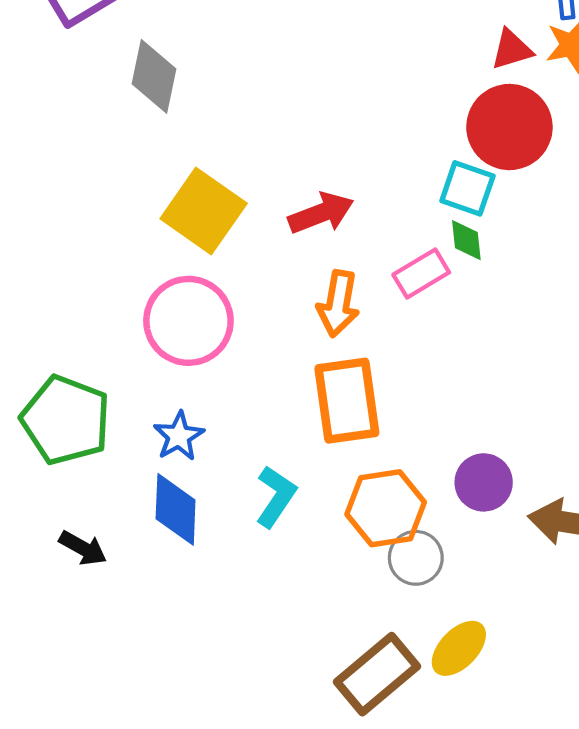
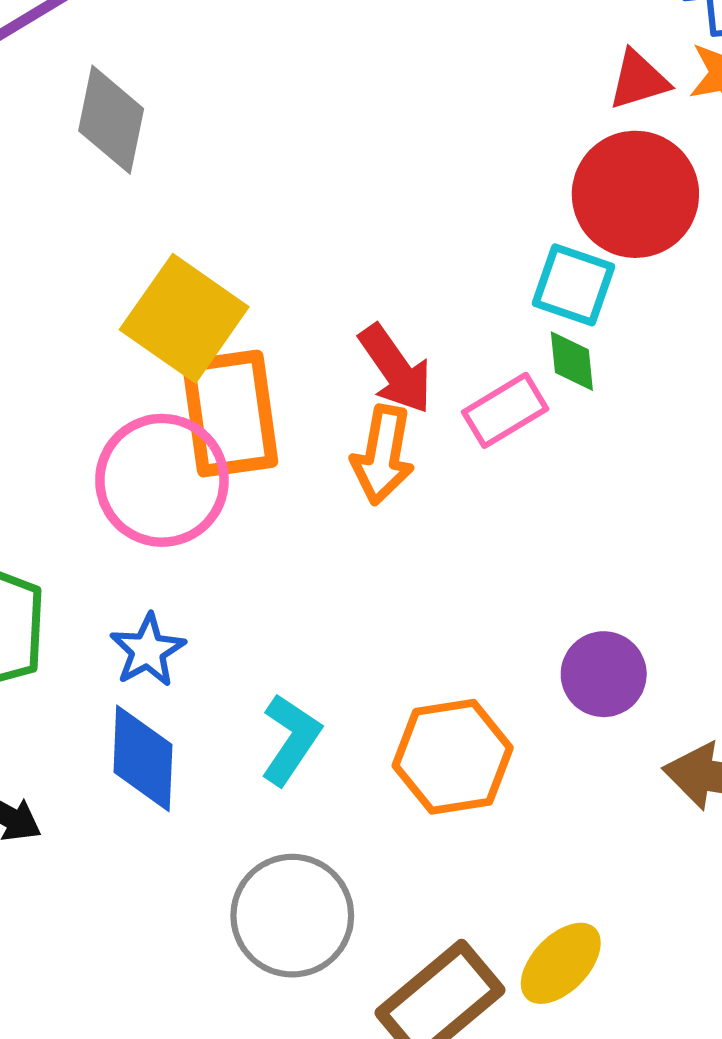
red arrow: (321, 213) -> (396, 369), moved, turned 76
orange rectangle: (347, 401) -> (230, 414), moved
purple circle: (484, 482) -> (604, 674), moved
gray circle: (416, 558) -> (292, 916), moved, size x1.5

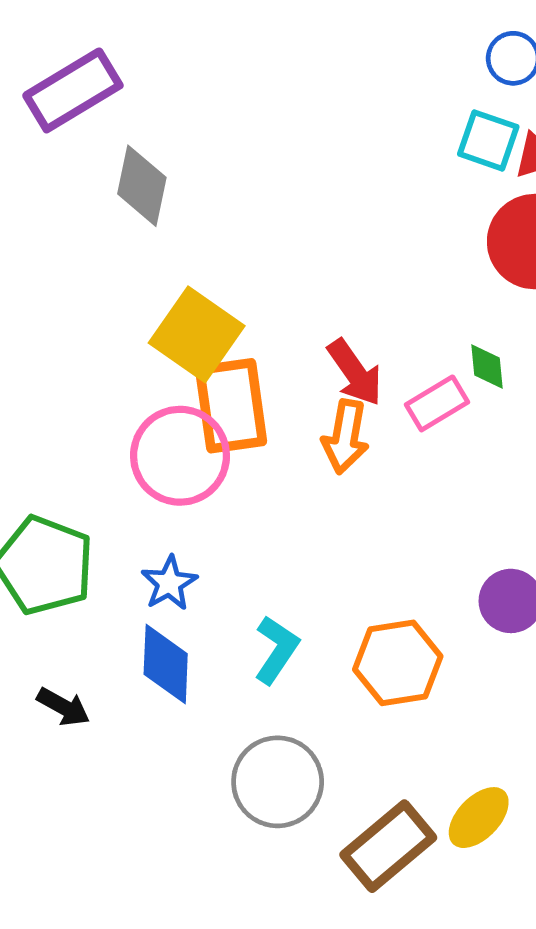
cyan square: (573, 285) -> (488, 140), moved

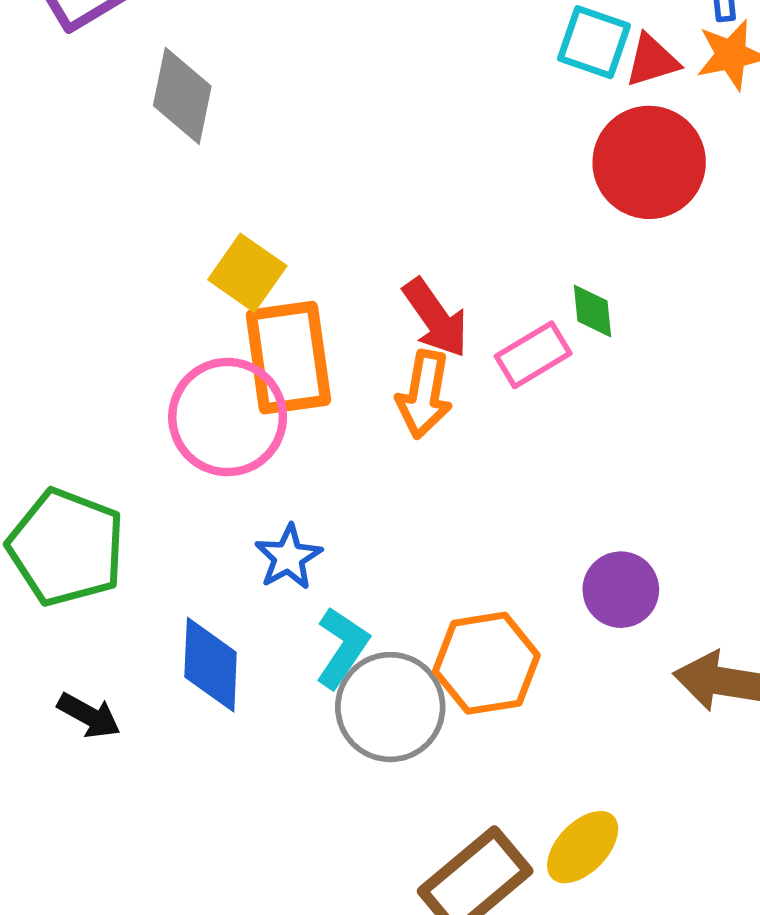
yellow square: (197, 334) -> (247, 273), size x0.7
blue star: (169, 583) -> (288, 557), moved
gray circle: (278, 782) -> (390, 707), moved

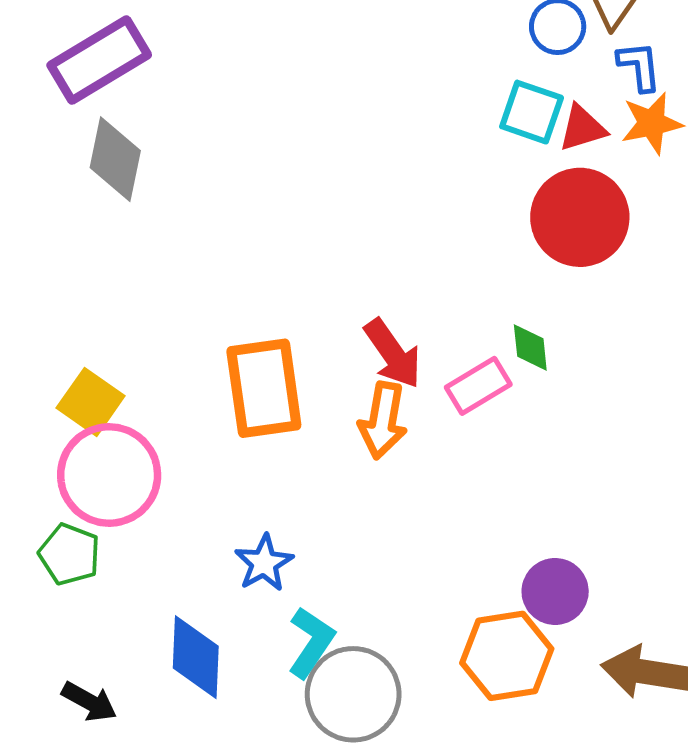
gray diamond: (182, 96) -> (115, 159), moved
yellow square: (247, 273) -> (91, 402), moved
pink circle: (228, 417) -> (109, 475), moved
green pentagon: (66, 547) -> (69, 554), size x0.6
orange hexagon: (486, 663) -> (507, 656), moved

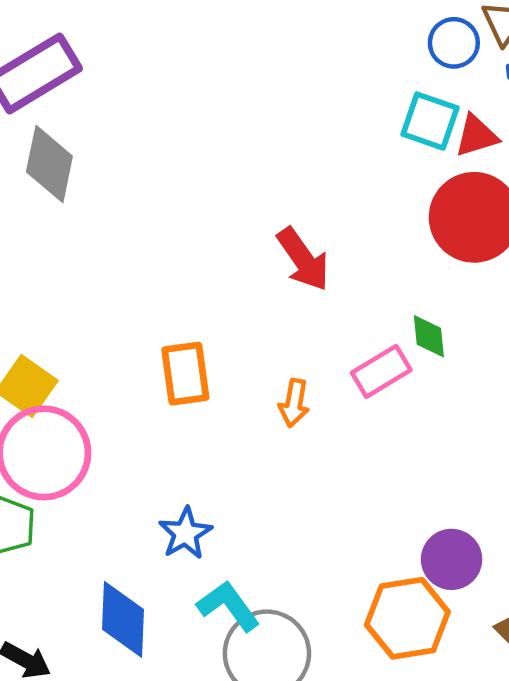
red arrow: (393, 354) -> (303, 259), moved
orange rectangle: (264, 388) -> (185, 374), size x0.7
orange arrow: (383, 421) -> (294, 403), size x0.7
cyan L-shape: (311, 642) -> (228, 606), turned -70

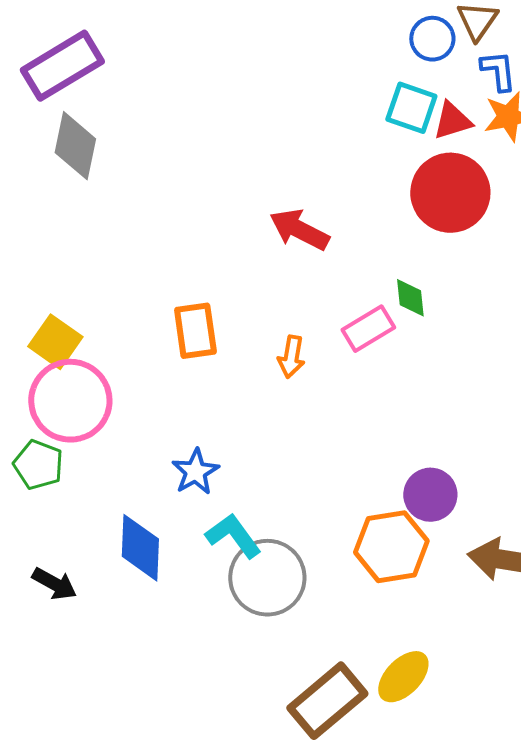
red arrow: (303, 259) -> (299, 230), turned 152

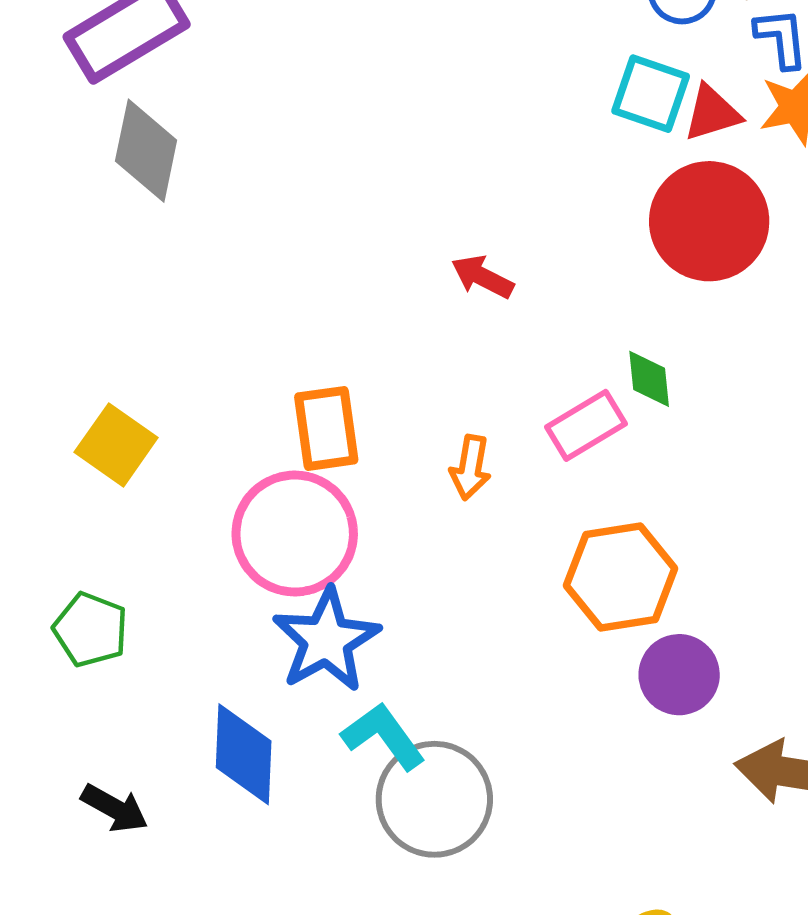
red arrow: (299, 230) -> (482, 277), size x0.7
pink circle: (70, 401) -> (295, 534), moved
blue star: (195, 472) -> (326, 640), size x1.5
orange hexagon: (391, 547) -> (621, 577), moved

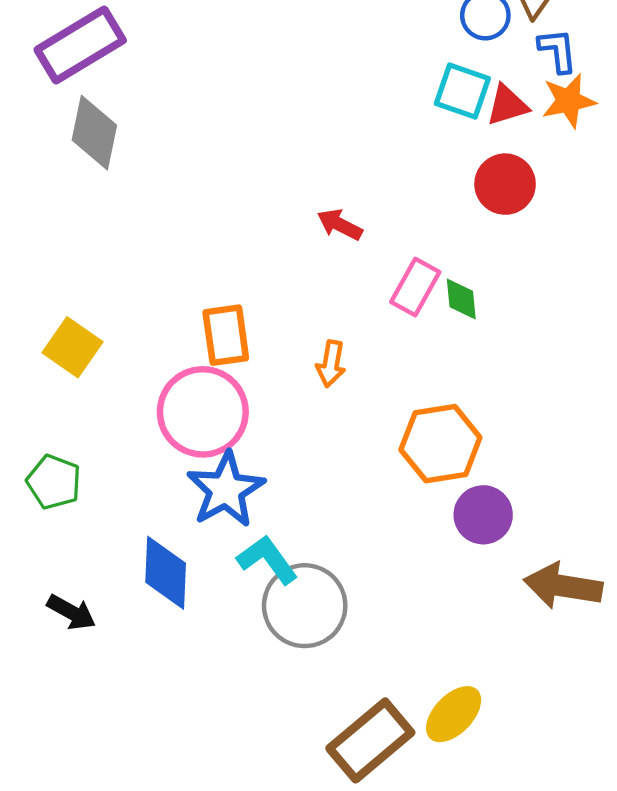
red circle: (709, 221) -> (505, 184), size x0.7
pink rectangle: (586, 425) -> (415, 287), moved, turned -30

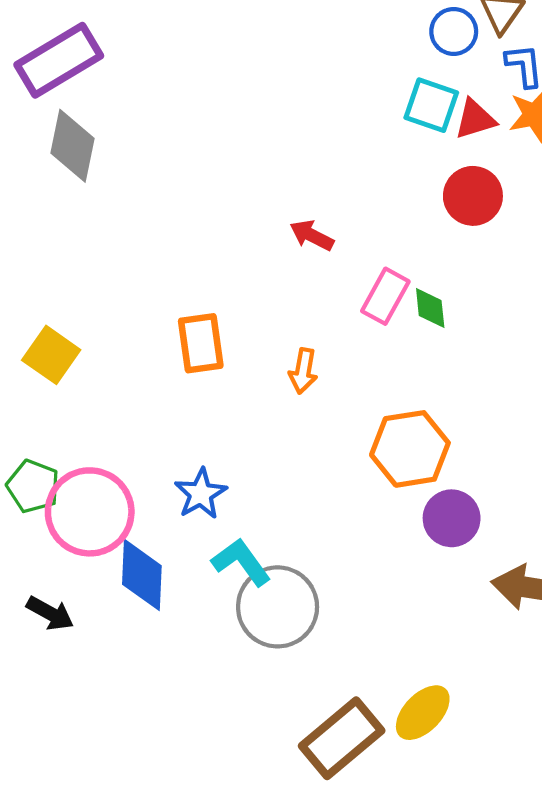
pink circle: (203, 412) -> (90, 512), moved
blue star: (226, 490) -> (201, 494), size x0.7

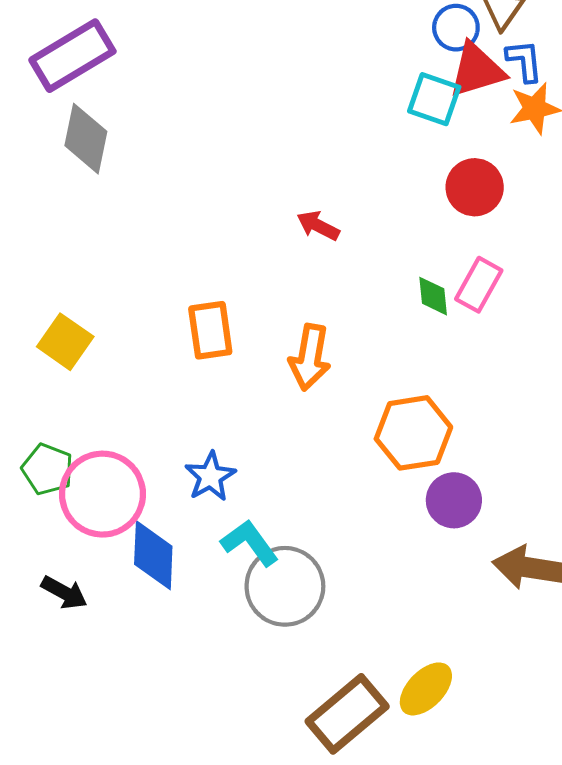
red triangle: (475, 119) -> (477, 70), moved, size x1.4
pink rectangle: (385, 296) -> (479, 285), moved
orange arrow: (303, 371) -> (310, 357), size x1.5

